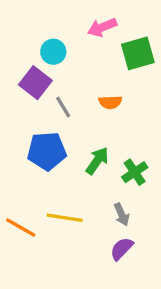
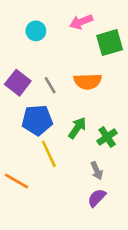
cyan circle: (53, 52) -> (36, 31), moved
purple square: (35, 83) -> (18, 83), moved
orange semicircle: (110, 102) -> (88, 81), size x1.5
yellow line: (65, 218) -> (49, 154), moved, turned 56

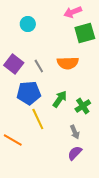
pink arrow: (81, 22) -> (73, 12), moved

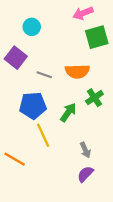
purple square: (14, 64) -> (16, 58), moved
gray line: (39, 66) -> (44, 75), turned -40
green cross: (83, 106) -> (94, 98), moved

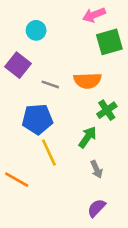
green arrow: (68, 112) -> (88, 137), moved
purple semicircle: (85, 174) -> (97, 208), moved

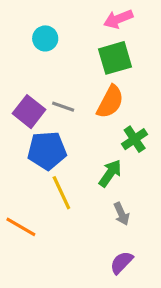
green square: (109, 42) -> (115, 58), moved
purple square: (18, 65) -> (29, 112), moved
orange semicircle: (88, 81) -> (110, 102), turned -60

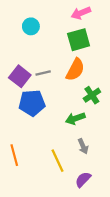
gray line: (63, 107) -> (43, 73), turned -32
green arrow: (110, 173) -> (75, 118), turned -144
yellow line: (61, 193) -> (58, 161), moved
orange line: (21, 227) -> (14, 155), turned 45

